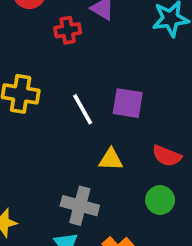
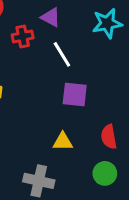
white line: (83, 109) -> (62, 54), moved
red semicircle: (167, 156) -> (109, 137), turned 60

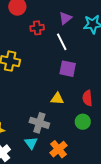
purple triangle: (51, 17) -> (65, 18), moved, turned 48

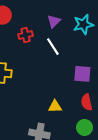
purple square: (68, 69) -> (82, 74), moved

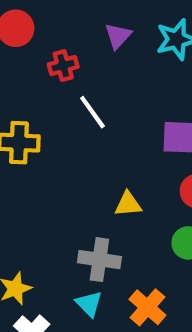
white line: (53, 47) -> (92, 112), moved

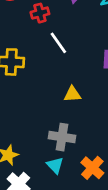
yellow triangle: (128, 204) -> (72, 94), moved

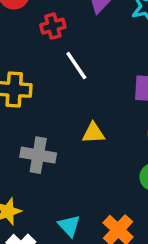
gray cross: (62, 137) -> (38, 155), moved

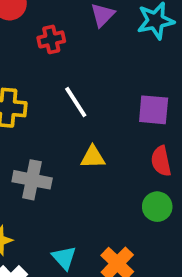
white line: (76, 66) -> (76, 102), moved

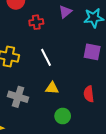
purple square: (154, 110) -> (92, 52), moved
green circle: (157, 207) -> (63, 116), moved

